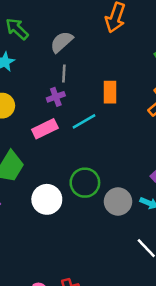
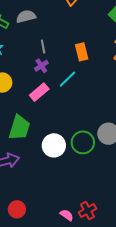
gray semicircle: (62, 42) -> (26, 16), moved, turned 42
green circle: (85, 183) -> (83, 142), moved

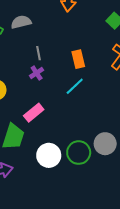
cyan line: (67, 79) -> (75, 86), moved
pink rectangle: (39, 92) -> (34, 113), moved

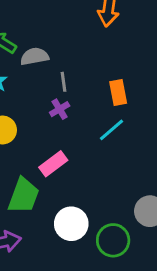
gray semicircle: (21, 22) -> (34, 56), moved
green circle: (79, 153) -> (113, 240), moved

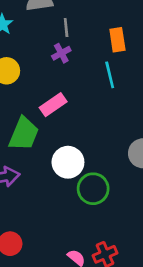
cyan line: (112, 130) -> (110, 75), turned -65
green circle: (113, 240) -> (93, 189), moved

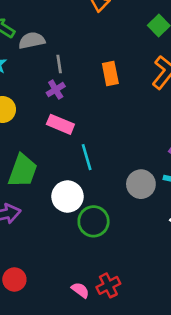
cyan line: (110, 75) -> (87, 157), moved
pink rectangle: (53, 105) -> (60, 124), moved, turned 60

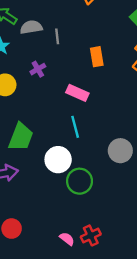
gray line: (59, 64) -> (57, 36), moved
purple cross: (56, 90) -> (38, 69), moved
pink rectangle: (60, 124) -> (77, 93), moved

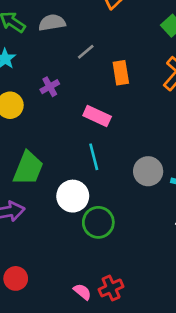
gray semicircle: (31, 27) -> (52, 23), moved
gray line: (57, 36) -> (86, 52), moved, turned 56
gray circle: (120, 151) -> (148, 171), moved

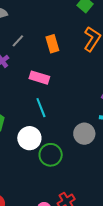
gray line: (86, 52) -> (18, 41), moved
gray circle: (148, 171) -> (84, 134), moved

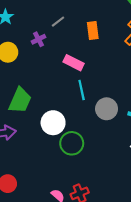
cyan line: (41, 108) -> (82, 90), moved
gray circle: (84, 134) -> (107, 109), moved

